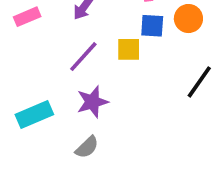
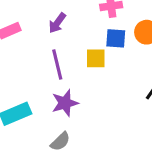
purple line: (83, 57) -> (57, 65), turned -56

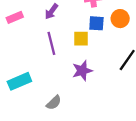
purple star: (65, 103) -> (82, 71), moved

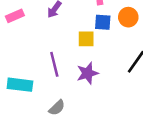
purple line: (51, 43) -> (54, 64), moved
cyan rectangle: (19, 81) -> (20, 85), turned 30

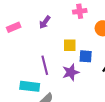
blue square: (103, 22) -> (86, 56), moved
cyan rectangle: (20, 85) -> (30, 86), moved

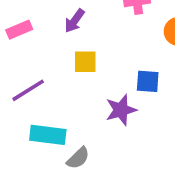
yellow square: (70, 45) -> (85, 62), moved
purple line: (45, 65) -> (28, 90), moved, turned 72

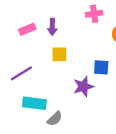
purple arrow: (75, 21) -> (52, 27), turned -35
pink rectangle: (19, 30) -> (27, 29), moved

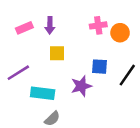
pink cross: (94, 14) -> (98, 25), moved
cyan rectangle: (34, 103) -> (43, 93), moved

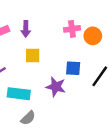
purple star: (81, 86) -> (56, 87), turned 30

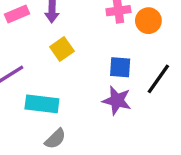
yellow square: (33, 56) -> (62, 49), turned -35
purple star: (56, 87) -> (117, 101), moved

